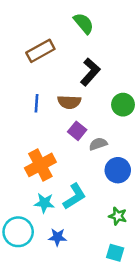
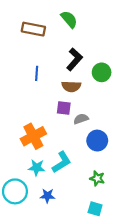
brown rectangle: (40, 51) -> (33, 29), moved, turned 40
brown semicircle: (69, 102) -> (71, 86), moved
blue line: (36, 103) -> (37, 73), moved
green circle: (123, 105) -> (102, 72), moved
purple square: (77, 131) -> (64, 108), turned -32

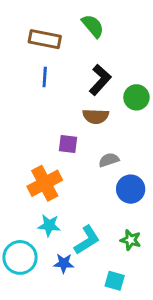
blue line: (37, 73) -> (45, 77), moved
purple square: (64, 108) -> (68, 144), moved
cyan L-shape: (62, 162) -> (87, 240), moved
cyan square: (95, 209) -> (115, 281), moved

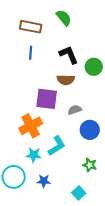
black L-shape: (100, 80) -> (69, 55), turned -65
purple square: (68, 144) -> (47, 99), size x1.6
cyan L-shape: (87, 240) -> (57, 146), moved
cyan square: (115, 281) -> (79, 193), turned 32

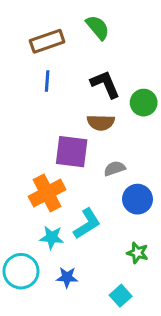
brown rectangle: (31, 27) -> (47, 41), turned -30

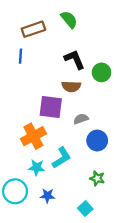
blue line: (47, 81) -> (20, 56), moved

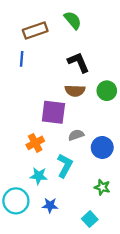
green circle: (102, 72) -> (107, 91), moved
gray semicircle: (81, 119) -> (76, 135), moved
orange cross: (33, 136) -> (35, 143), size x0.7
cyan L-shape: (62, 158) -> (65, 166), turned -30

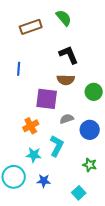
blue line: (22, 59) -> (19, 69), moved
green circle: (107, 91) -> (94, 92), moved

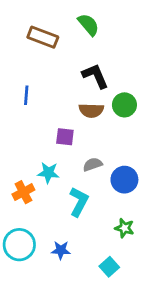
brown rectangle: (31, 27) -> (43, 37), turned 40
green circle: (94, 92) -> (124, 105), moved
purple square: (47, 99) -> (65, 137), size x0.6
orange cross: (31, 126) -> (23, 192), moved
cyan star: (34, 155) -> (48, 173), moved

